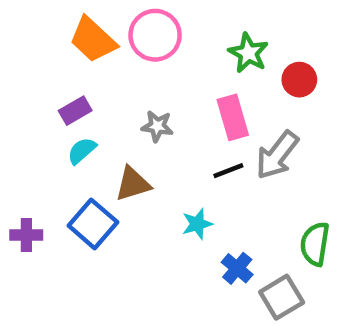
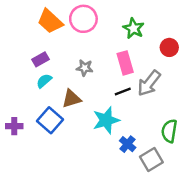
red circle: (299, 80) -> (169, 47), moved
cyan star: (197, 224) -> (106, 120), size x1.6

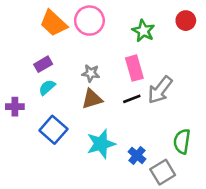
red circle: (169, 47) -> (186, 21), moved
brown triangle: (71, 99) -> (92, 99), moved
cyan star: (106, 120) -> (101, 144), moved
purple cross: (14, 126) -> (15, 107), moved

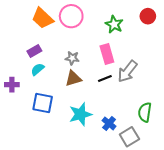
blue square: (53, 130) -> (43, 103), turned -30

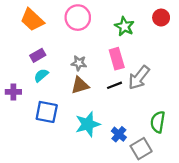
orange trapezoid: (43, 18) -> (32, 20), moved

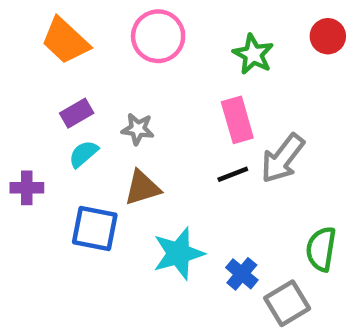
gray star: (79, 63) -> (138, 129), moved
brown triangle: (80, 85) -> (142, 188), moved

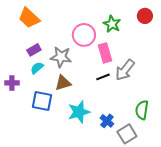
pink circle: (158, 36) -> (84, 35), moved
gray star: (138, 129) -> (61, 57), size x1.5

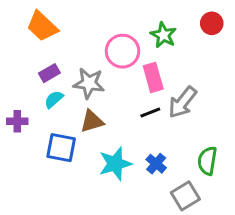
blue cross: (107, 121) -> (156, 164), moved

